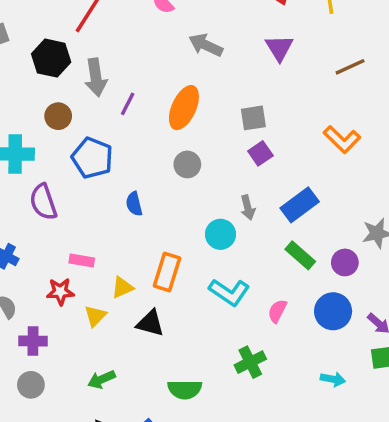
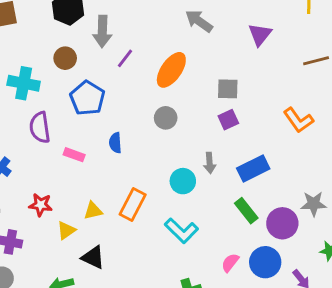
pink rectangle: (82, 261) -> (74, 155), moved
purple circle: (345, 262) -> (282, 223), size x1.4
pink semicircle: (277, 311) -> (230, 263), moved
black triangle: (150, 323) -> (93, 257), moved

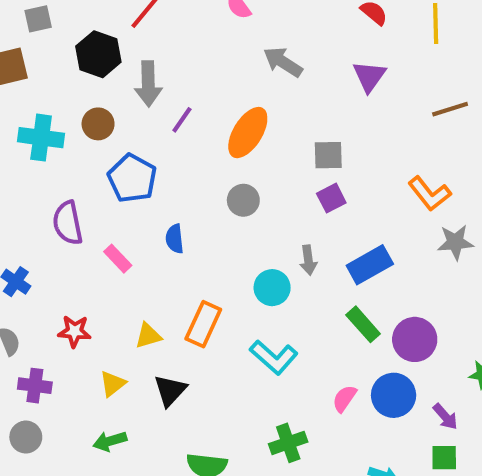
cyan cross: (24, 83) -> (41, 138), moved
pink rectangle: (74, 155) -> (118, 259), turned 30
gray star: (314, 204) -> (455, 242), moved
yellow triangle: (66, 230) -> (113, 384), moved
black triangle: (93, 257) -> (170, 390), moved, turned 50

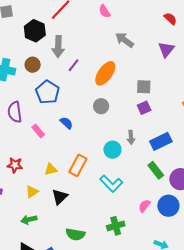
blue semicircle: (175, 239) -> (66, 123), turned 136

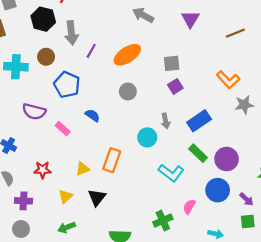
orange ellipse: (105, 73) -> (127, 55), turned 30
purple semicircle: (15, 112) -> (34, 112), turned -60
cyan L-shape: (111, 184) -> (171, 173), moved
pink semicircle: (144, 206) -> (189, 207), moved

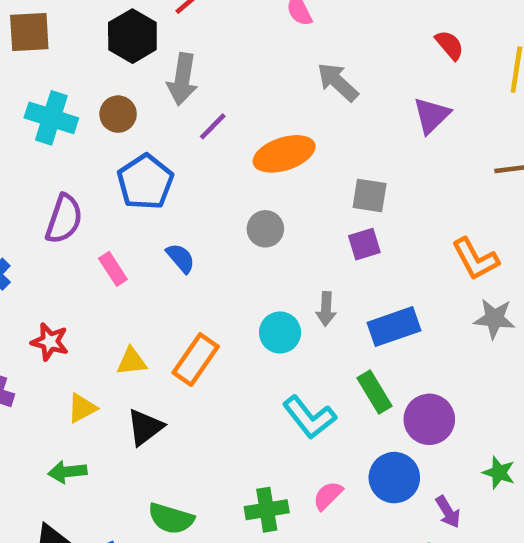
purple semicircle: (34, 112) -> (64, 219), turned -100

